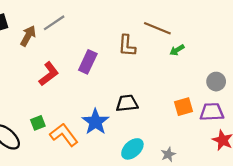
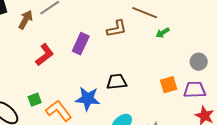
brown L-shape: (127, 46) -> (117, 29), turned -105
blue star: (95, 122) -> (88, 99), turned -30

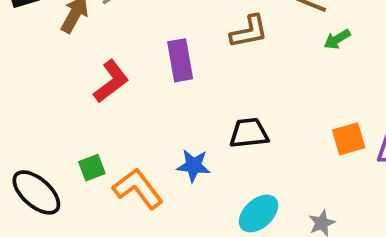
purple rectangle: (81, 44) -> (180, 60), turned -35
blue star: (88, 99) -> (193, 166), size x0.7

